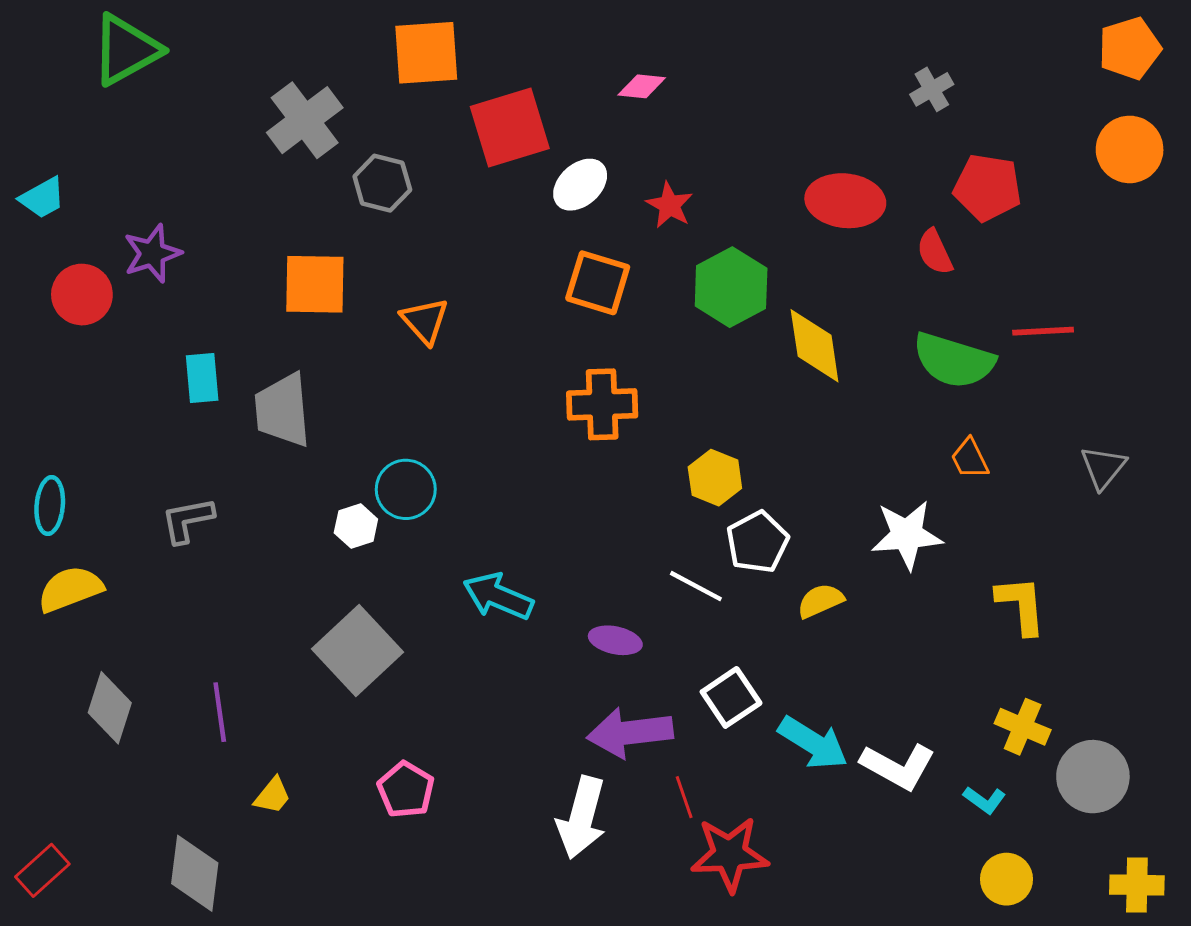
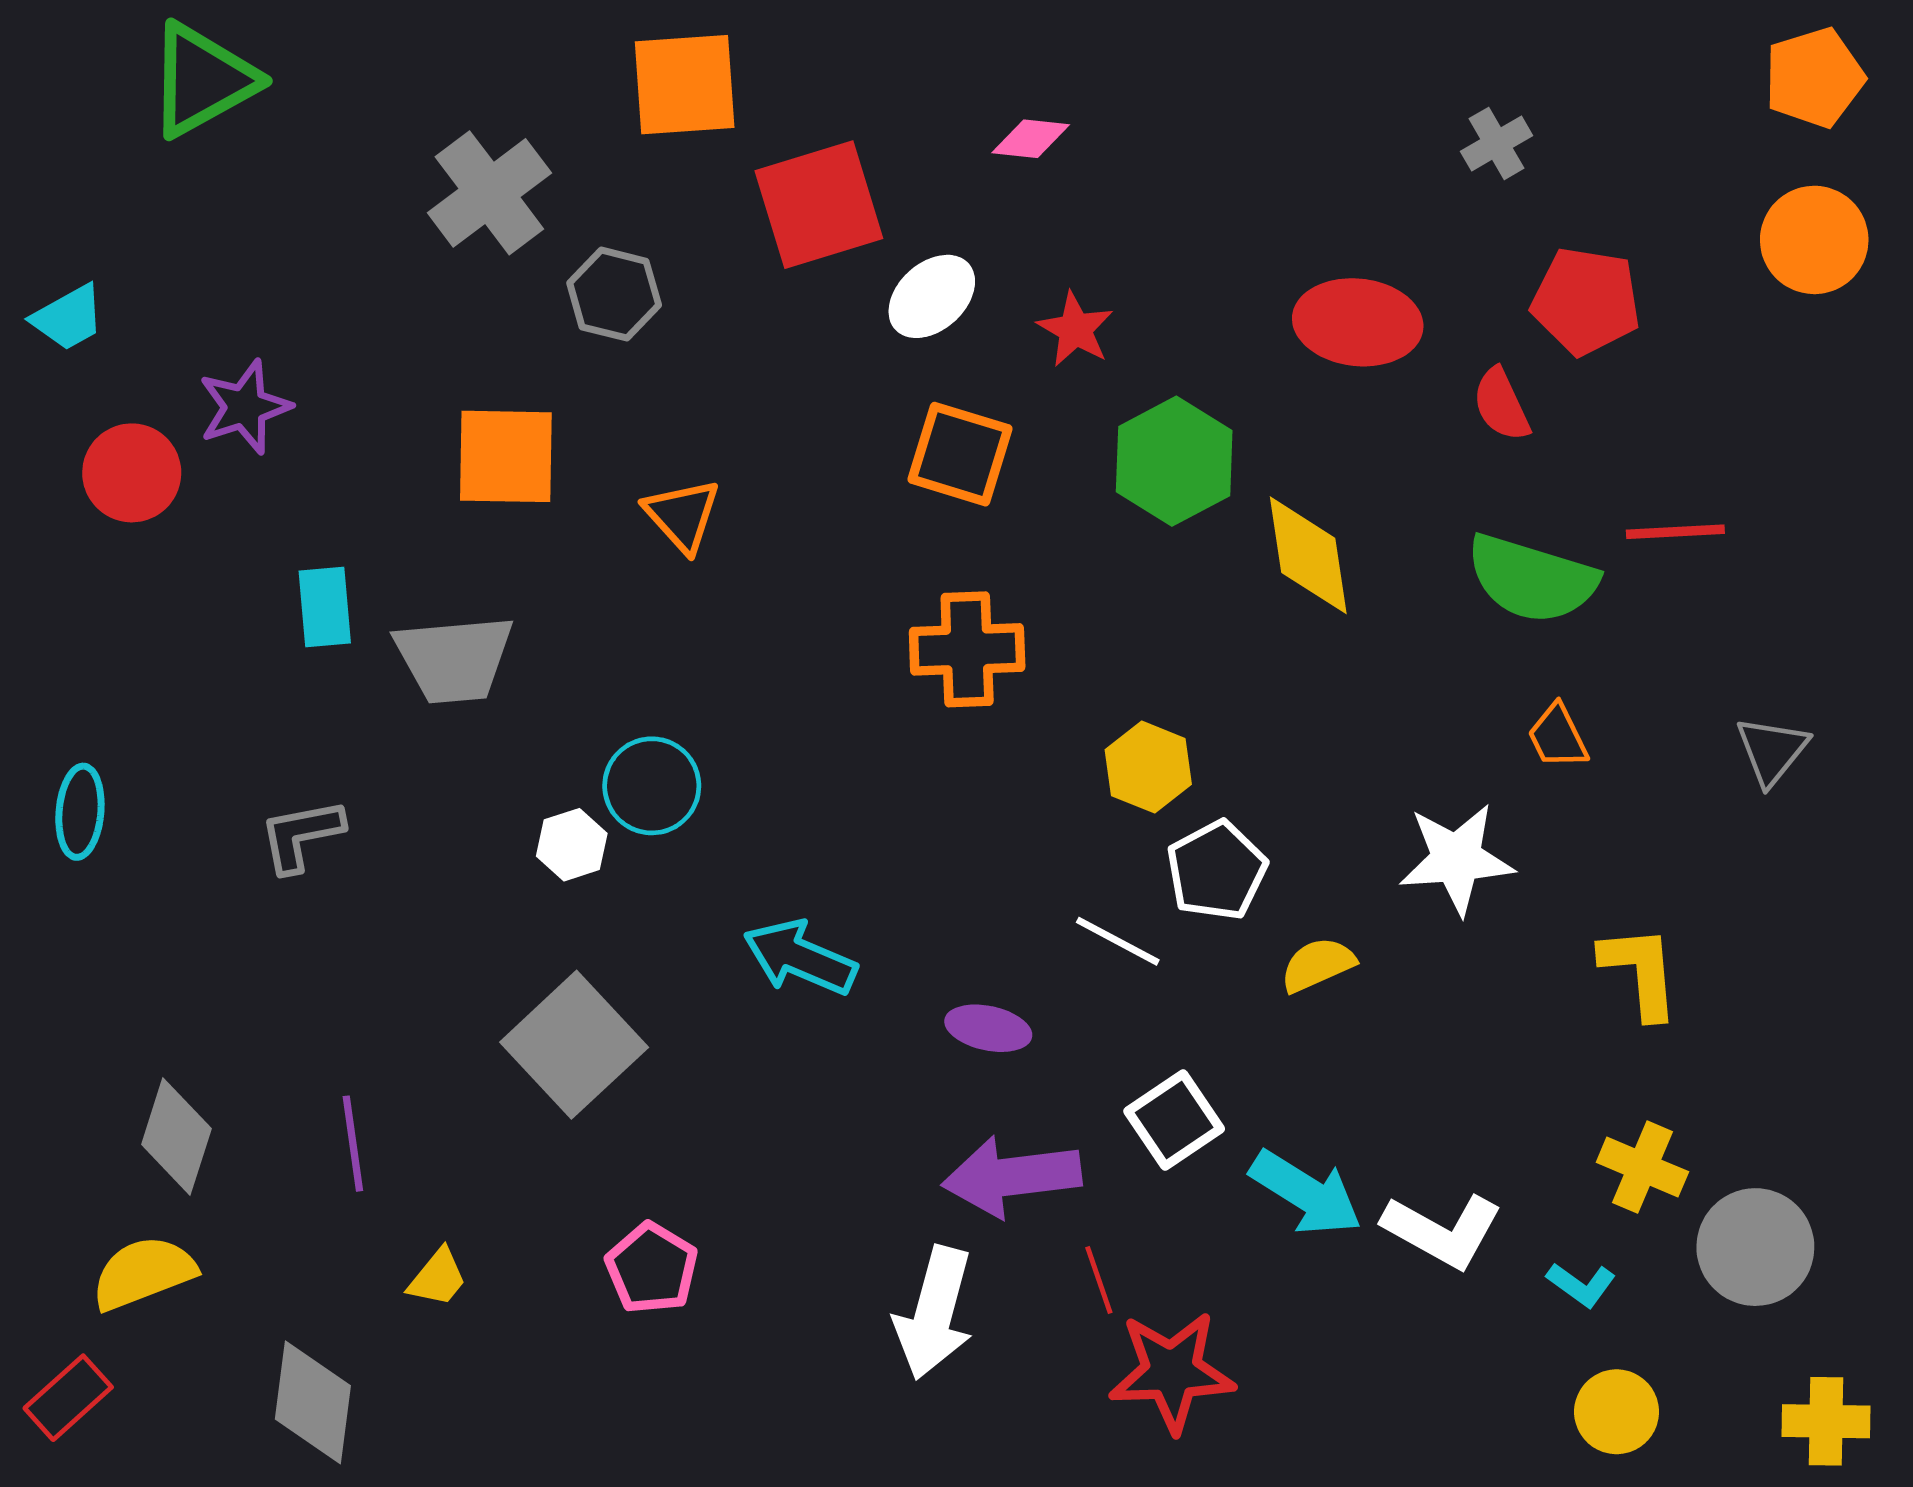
gray trapezoid: (283, 410) -> (454, 659), turned -90
yellow semicircle: (70, 589) -> (144, 1273), moved

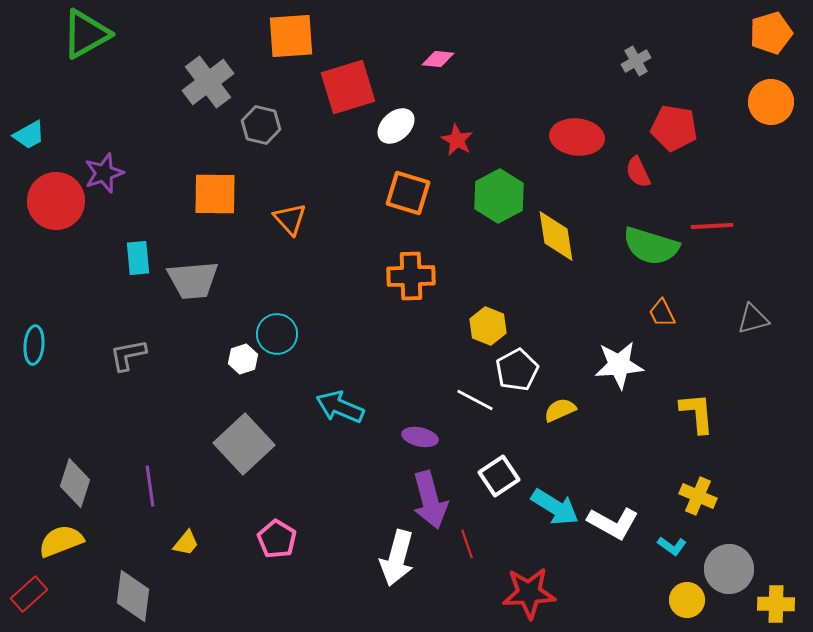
red circle: (132, 473) -> (56, 201), size x1.4
gray triangle: (1772, 751) -> (753, 319), turned 36
purple arrow: (1012, 1176) -> (430, 500), turned -98
gray circle: (1755, 1247) -> (729, 569), moved
red star: (1172, 1372) -> (529, 593), moved

